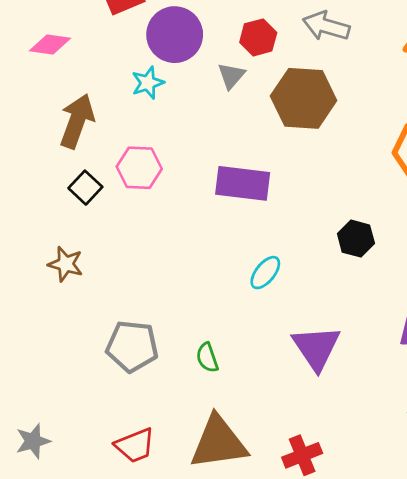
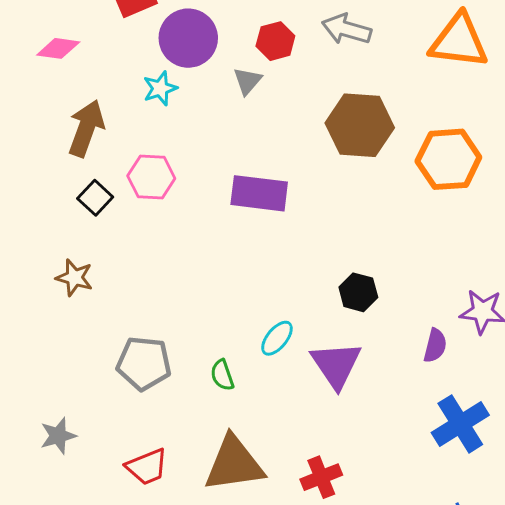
brown hexagon: (304, 98) -> (360, 125), moved
black hexagon: (356, 239) -> (358, 292), moved
cyan ellipse: (265, 273) -> (277, 338), moved
gray star: (33, 441) -> (58, 436), moved

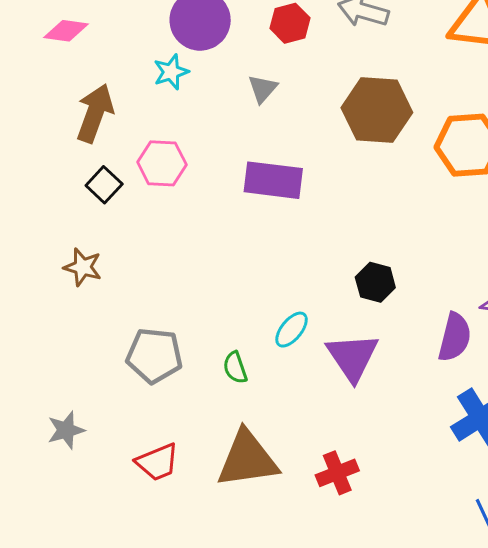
gray triangle: (247, 81) -> (263, 89), moved
purple semicircle: (435, 346) -> (455, 337), size x1.4

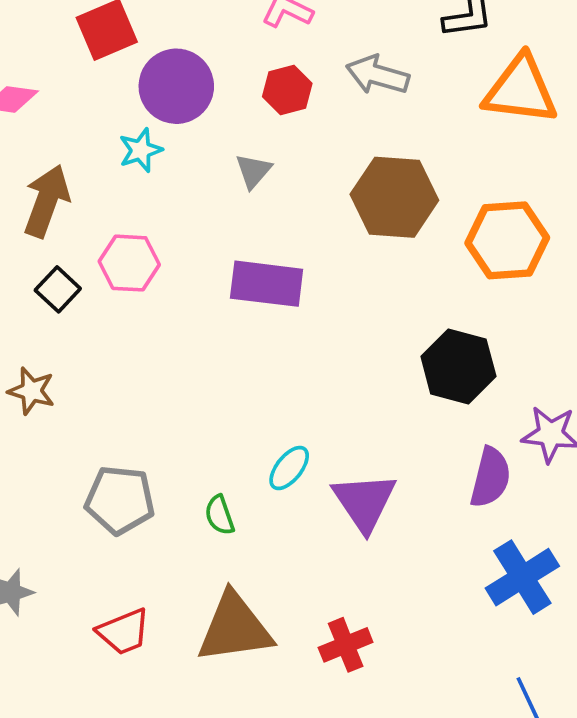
black hexagon: (375, 282) -> (458, 366), moved, size x1.5

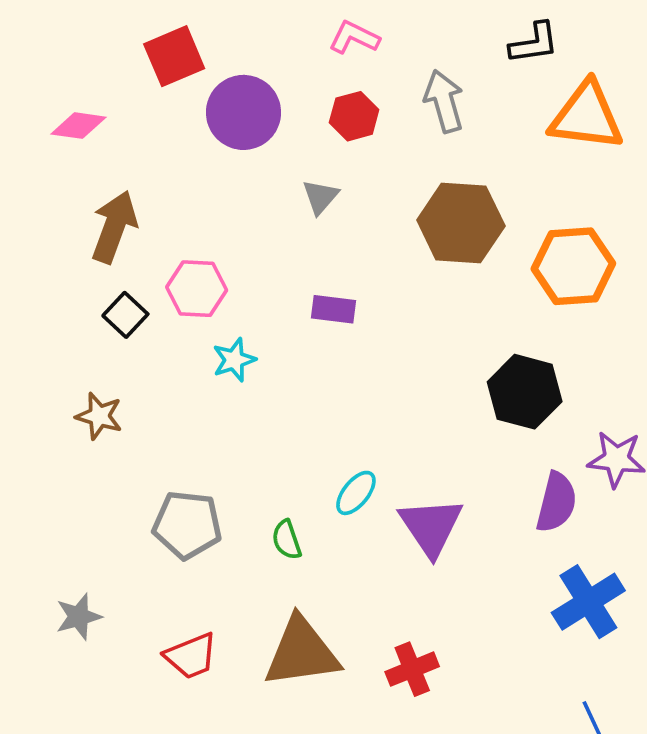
gray arrow: (378, 75) -> (444, 101), turned 58
cyan star: (141, 150) -> (234, 360), moved
purple rectangle: (267, 284) -> (333, 309), size x0.6

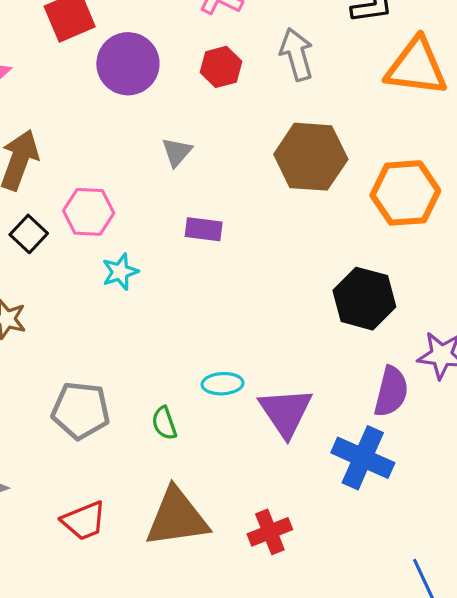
gray triangle: (320, 197) -> (177, 152), moved
cyan ellipse: (356, 493) -> (223, 384), turned 48
blue cross: (588, 602) -> (363, 458), moved, turned -34

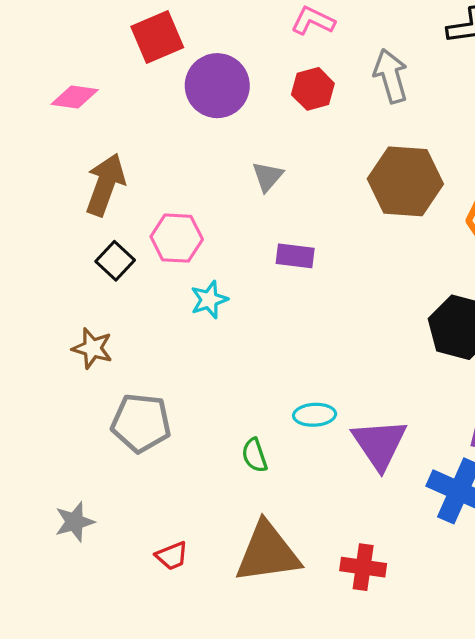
gray pentagon: (81, 410) -> (141, 423), moved
red trapezoid: (84, 521) -> (172, 556), size x0.7
red cross: (270, 532) -> (363, 567), turned 30

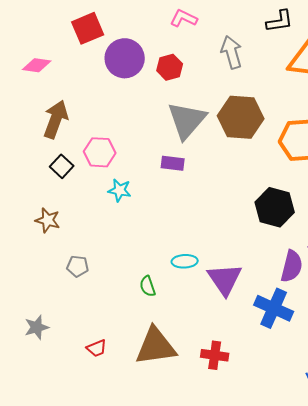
red hexagon: (313, 89) -> (170, 67), moved
gray triangle: (268, 176) -> (187, 120), moved, size x2.0
cyan star: (209, 300) -> (120, 190), turned 30
gray pentagon: (141, 423) -> (78, 266), size x0.6

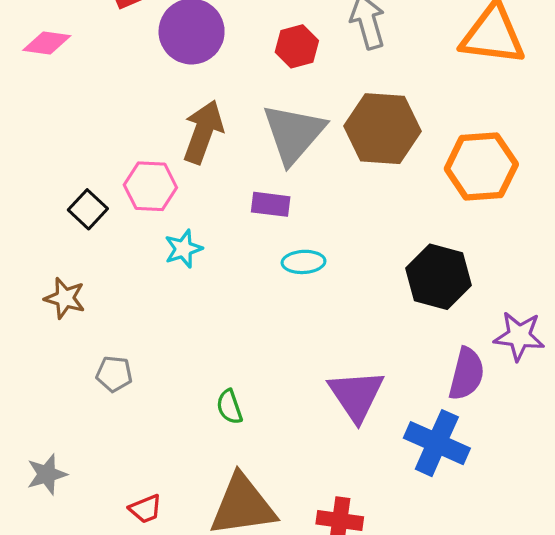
red hexagon: (170, 67) -> (297, 46), moved
brown arrow: (56, 119) -> (203, 132), moved
cyan star: (120, 190) -> (183, 249), turned -30
cyan ellipse: (185, 261) -> (304, 262), moved

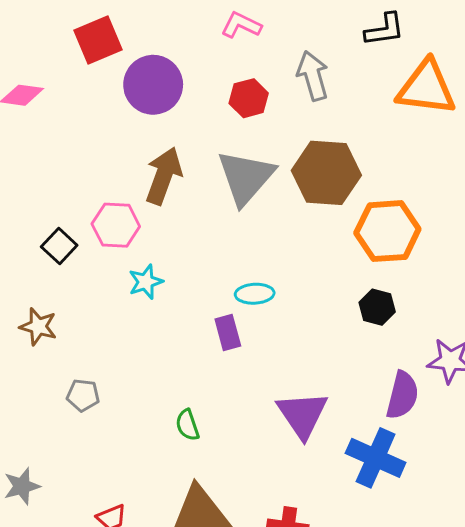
orange hexagon: (481, 166) -> (387, 231), moved
purple rectangle: (271, 204) -> (228, 333), moved, turned 68
black hexagon: (438, 277) -> (377, 307), size x0.6

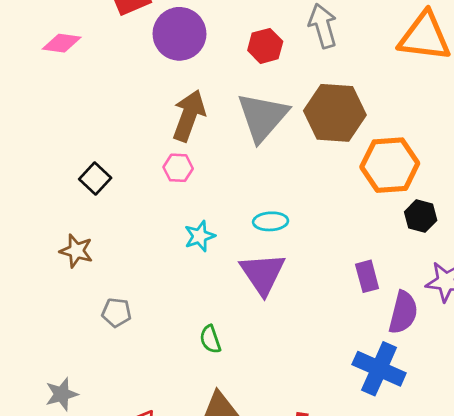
pink hexagon: (116, 225) -> (178, 168), moved, size x0.7
cyan star: (146, 282) -> (200, 236), moved
black hexagon: (377, 307) -> (421, 216), moved
purple rectangle: (228, 333) -> (367, 276), moved
purple triangle: (302, 415) -> (263, 274), moved

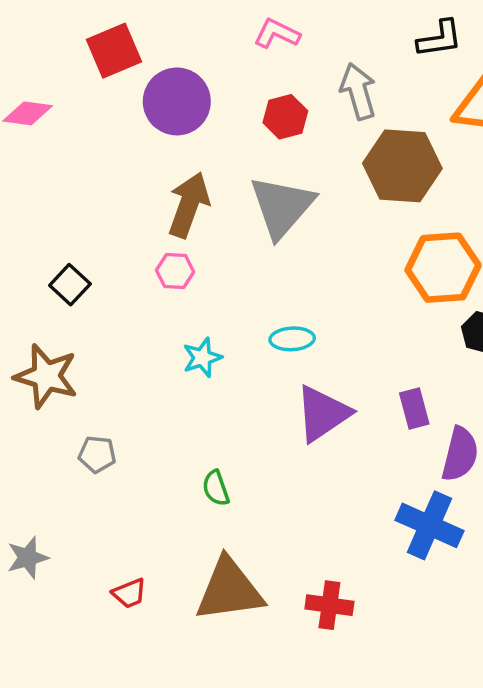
brown hexagon: (335, 113) -> (402, 166), moved
brown star: (76, 251) -> (46, 376), size x1.5
purple triangle: (263, 274) -> (323, 413), moved, turned 30

